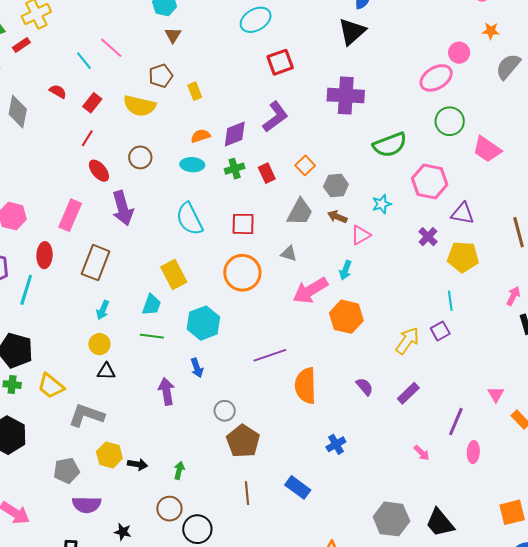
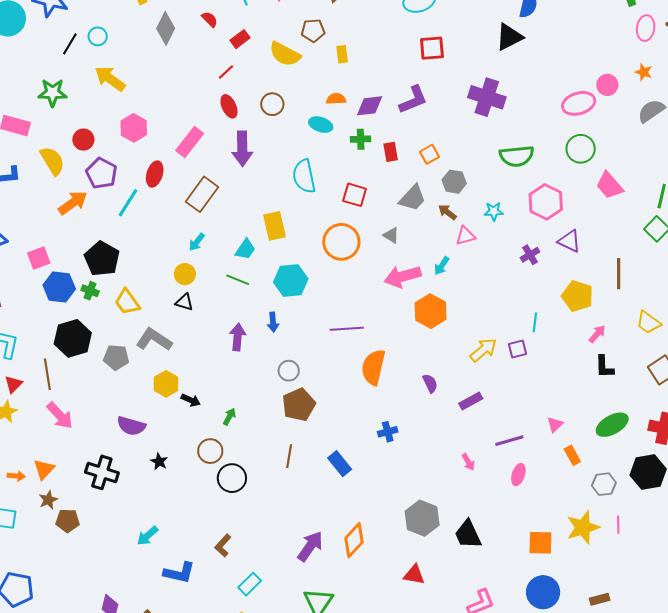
yellow pentagon: (463, 257) -> (577, 296), moved
purple line: (456, 422) -> (509, 441), turned 36
gray pentagon: (67, 471) -> (116, 357), moved

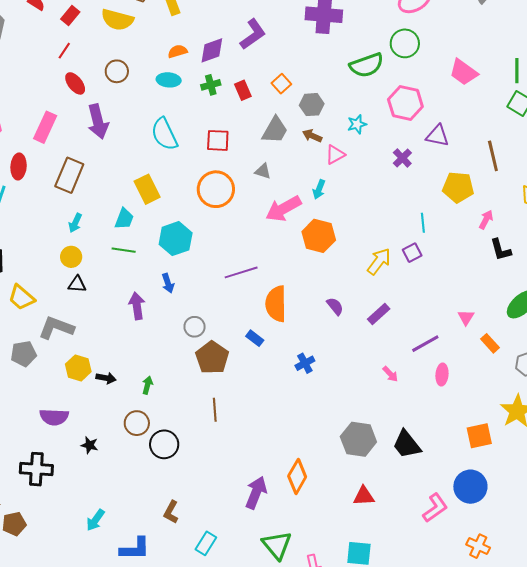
green circle: (581, 149) -> (405, 43), moved
blue rectangle: (340, 464) -> (255, 338), moved, size x0.7
blue circle: (543, 592) -> (470, 487), moved

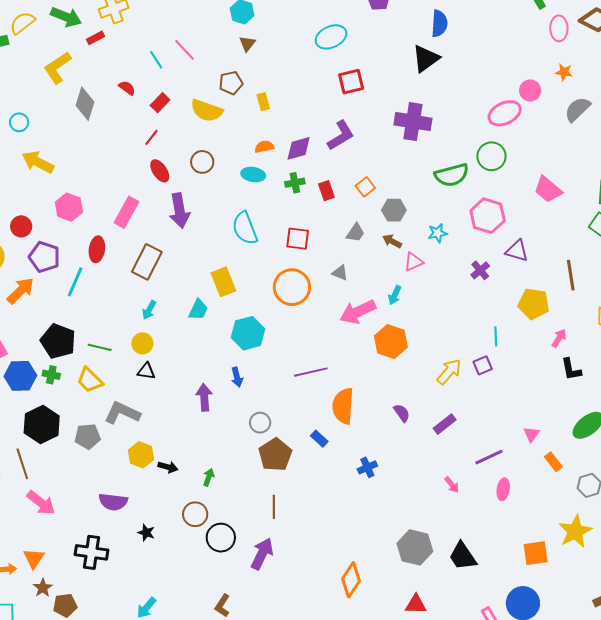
gray trapezoid: (275, 130) -> (355, 233), size x0.7
green line: (124, 250) -> (100, 347), moved
purple arrow: (256, 493) -> (262, 554), moved

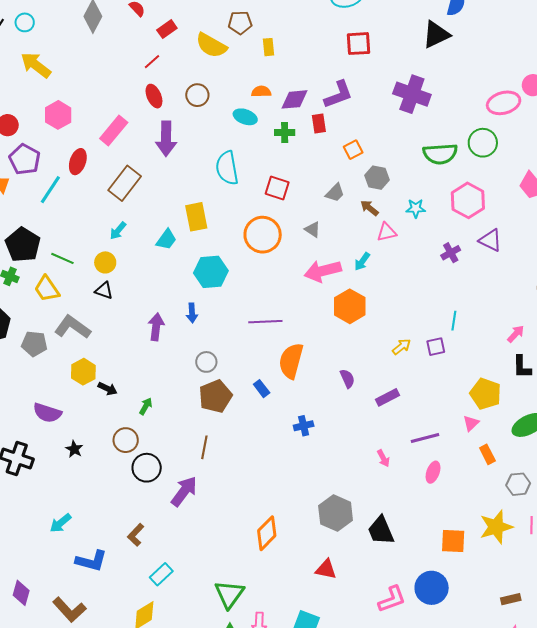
red rectangle: (326, 191) -> (319, 123), moved
yellow pentagon: (534, 304) -> (486, 394), moved
yellow arrow: (449, 372) -> (401, 347), size x0.7

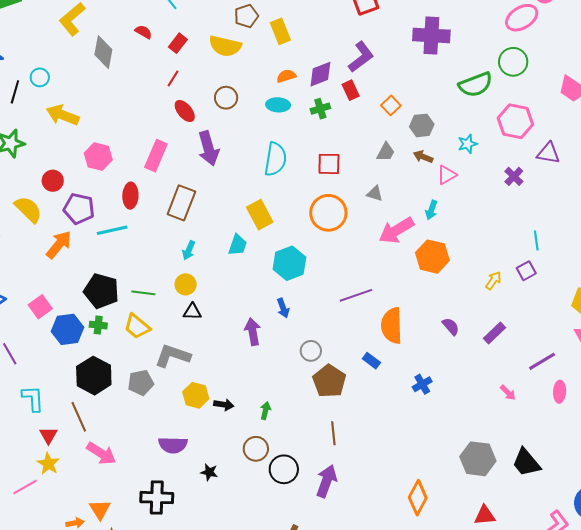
yellow rectangle: (268, 47) -> (280, 31), size x1.4
cyan semicircle: (227, 168) -> (275, 159), turned -144
cyan line: (50, 190) -> (112, 230), turned 60

